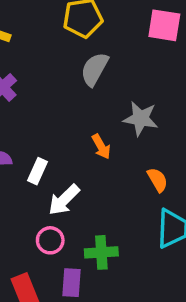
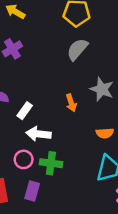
orange semicircle: (157, 180) -> (105, 133), turned 105
white arrow: (64, 200) -> (39, 134), turned 40
green cross: (101, 252) -> (51, 163), moved

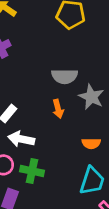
gray semicircle: (77, 49) -> (65, 76), moved, turned -135

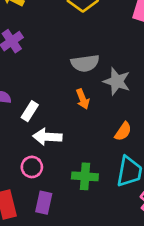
orange semicircle: (91, 143) -> (123, 131), turned -48
green cross: (32, 171) -> (85, 176), moved

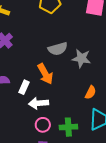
orange arrow: (83, 99) -> (45, 74), moved, size x1.5
pink circle: (32, 167) -> (43, 125), moved

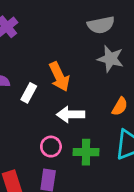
gray semicircle: (58, 49) -> (101, 25), moved
white arrow: (39, 103) -> (71, 115), moved

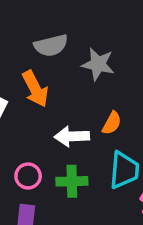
gray semicircle: (101, 25) -> (51, 45), moved
white arrow: (71, 115) -> (72, 136), moved

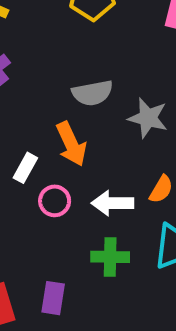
pink circle: (28, 176) -> (55, 201), moved

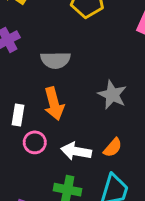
gray semicircle: (92, 93) -> (55, 60), moved
white rectangle: (25, 168) -> (18, 115), turned -30

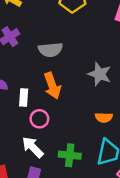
orange semicircle: (113, 148) -> (104, 117), turned 56
white arrow: (76, 151) -> (33, 147), moved, turned 40

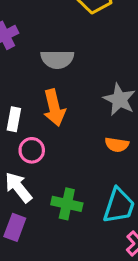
orange semicircle: (104, 117) -> (117, 145), moved

